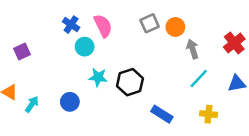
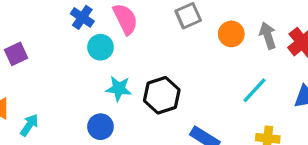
orange circle: (175, 27) -> (231, 34), moved
gray arrow: (193, 49) -> (268, 36), moved
blue circle: (70, 102) -> (100, 127), moved

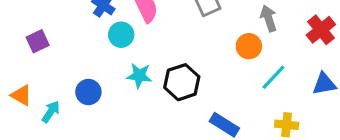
orange circle: (231, 34) -> (249, 46), moved
gray arrow: (268, 36) -> (269, 18), moved
blue circle: (100, 127) -> (88, 92), moved

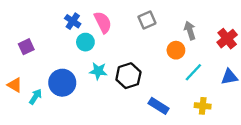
blue circle: (88, 92) -> (62, 83), size x1.5

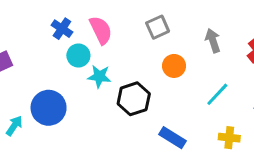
orange circle: (176, 50) -> (174, 66), moved
cyan star: (98, 71) -> (99, 76), moved

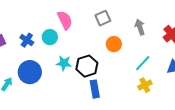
blue cross: (62, 29) -> (27, 40), moved
cyan star: (99, 76) -> (64, 63), moved
blue rectangle: (173, 138) -> (95, 89), moved, turned 48
yellow cross: (229, 138) -> (145, 85), moved, turned -32

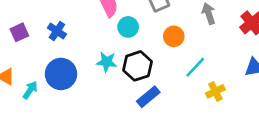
cyan circle: (50, 37) -> (128, 27), moved
cyan line: (143, 63) -> (195, 67), moved
blue rectangle: (95, 89) -> (148, 97), turned 60

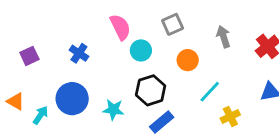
blue cross: (57, 31) -> (79, 53), moved
cyan star: (107, 62) -> (113, 110), moved

